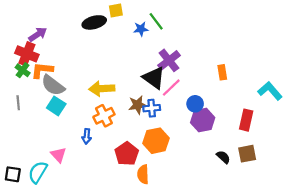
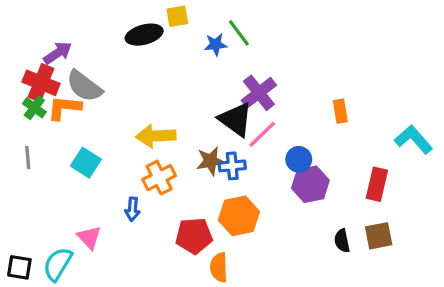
gray semicircle: (53, 85) -> (84, 86), moved
red pentagon: (127, 154) -> (194, 236), turned 30
black semicircle: (223, 157) -> (342, 241), turned -144

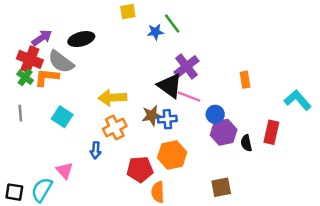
black ellipse: (144, 35) -> (81, 39), moved
pink line: (262, 134) -> (189, 96), turned 65
brown square: (379, 236) -> (221, 187), moved
black semicircle: (342, 241) -> (246, 143), moved

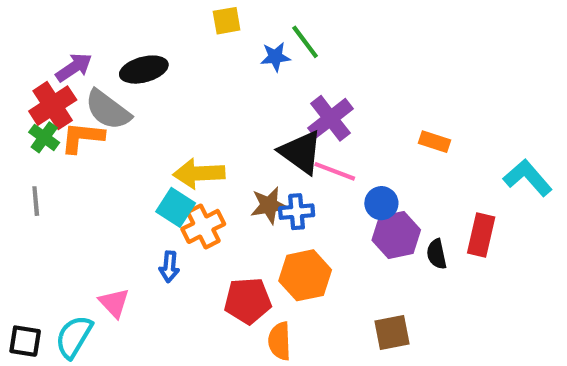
red cross: (30, 59) -> (53, 106), turned 35
orange rectangle: (245, 80) -> (434, 142), turned -63
cyan square: (62, 117) -> (176, 207), moved

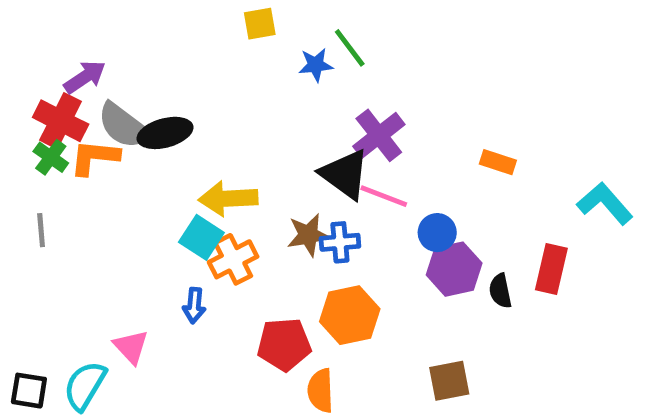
black ellipse: (144, 70) -> (165, 133), moved
red cross: (53, 106) -> (61, 121), turned -30

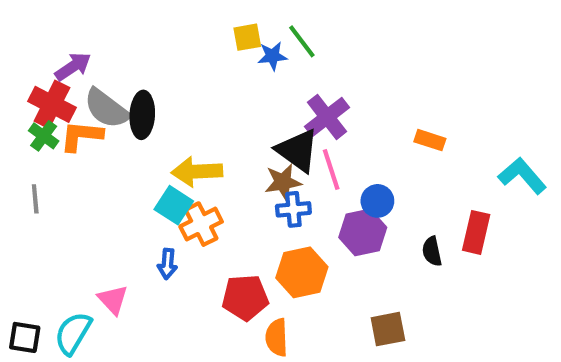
yellow square: (260, 24) -> (247, 37), moved
black ellipse: (165, 133) -> (142, 115), turned -72
pink line: (384, 196) -> (331, 169), turned 51
brown star: (308, 235) -> (283, 182), moved
purple hexagon: (454, 269) -> (363, 232), moved

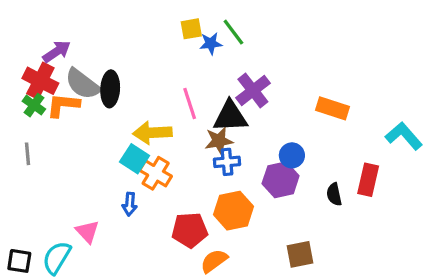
orange rectangle: (430, 140) -> (332, 108), size x1.4
black triangle: (298, 151) -> (230, 116), turned -39
pink line: (331, 169) -> (190, 103), moved
orange cross: (201, 224) -> (156, 173), turned -32
orange semicircle: (277, 337) -> (214, 261), turned 56

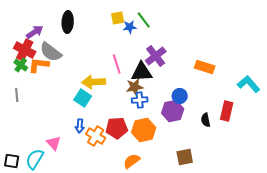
black ellipse: (110, 89) -> (68, 22), moved
orange cross: (156, 173) -> (96, 136), moved
red pentagon: (190, 230) -> (117, 128), moved

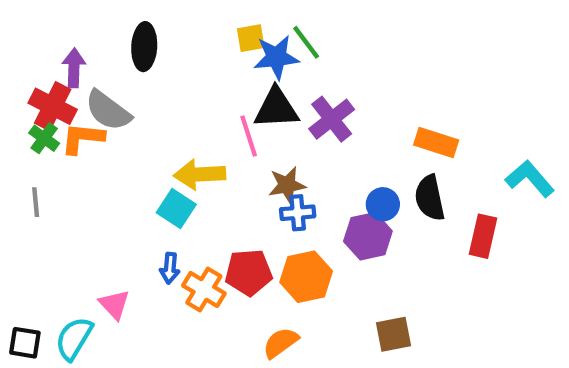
blue star: (130, 27) -> (276, 57), size x1.5
purple arrow: (35, 32) -> (74, 68), turned -54
black triangle: (142, 72) -> (276, 108), moved
black semicircle: (206, 120) -> (430, 198), moved, size x1.5

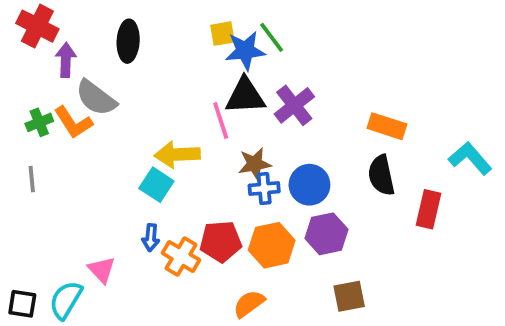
red cross: (53, 106) -> (37, 26), moved
green cross: (44, 138) -> (39, 122), turned 32
orange L-shape: (82, 138) -> (73, 122), turned -129
blue circle: (383, 204) -> (309, 185), moved, size x1.4
purple hexagon: (368, 236) -> (326, 234), moved

